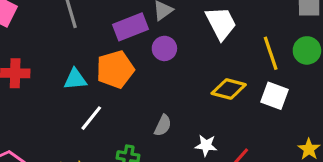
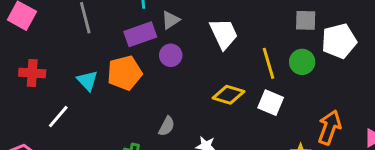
cyan triangle: (75, 79) -> (87, 81), turned 50
white line: (91, 118) -> (58, 117), moved

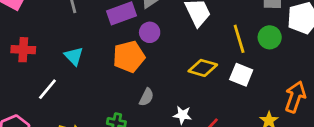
orange pentagon: (125, 73) -> (129, 57), moved

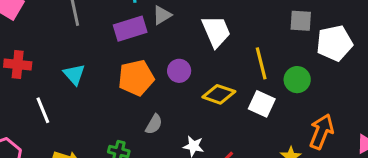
purple circle: (150, 32) -> (179, 71), moved
green circle: (270, 37) -> (297, 80), moved
white line: (47, 89) -> (43, 110), turned -65

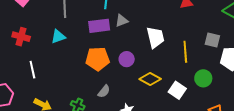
yellow line: (261, 63) -> (185, 52), moved
cyan triangle: (74, 74) -> (58, 37), moved, turned 42

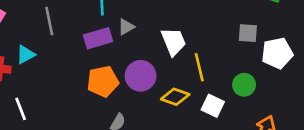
cyan triangle: (58, 37) -> (26, 55), moved
yellow line: (185, 52) -> (199, 67), moved
purple circle: (127, 59) -> (141, 76), size x1.5

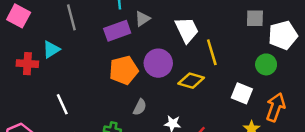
green circle: (244, 85) -> (266, 64), moved
white square: (213, 106) -> (242, 93), moved
white line: (21, 109) -> (62, 104), moved

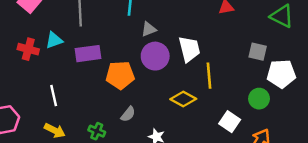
purple rectangle: (117, 31) -> (88, 54), moved
purple circle: (158, 63) -> (155, 56), moved

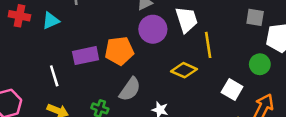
red cross: (28, 49) -> (19, 16), moved
purple rectangle: (88, 54) -> (86, 56), moved
gray semicircle: (128, 114) -> (130, 89), size x1.5

